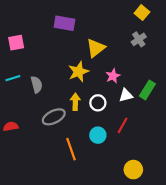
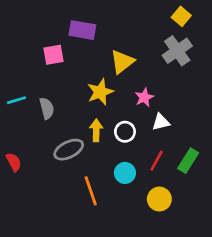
gray cross: (139, 39) -> (177, 51), size x1.5
pink square: (16, 43) -> (54, 55), moved
green rectangle: (147, 90) -> (188, 161), moved
red semicircle: (11, 127) -> (14, 162), turned 72
yellow circle: (133, 170) -> (159, 199), moved

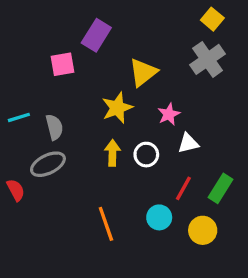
purple rectangle: (82, 30) -> (96, 35), turned -68
gray ellipse: (69, 150) -> (48, 164), moved
cyan circle: (125, 173) -> (159, 217), moved
yellow circle: (159, 199) -> (203, 230), moved

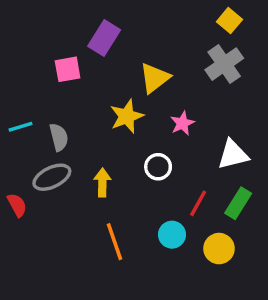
white triangle: (188, 143) -> (233, 155), moved, size x1.4
yellow arrow: (112, 153) -> (102, 182), moved

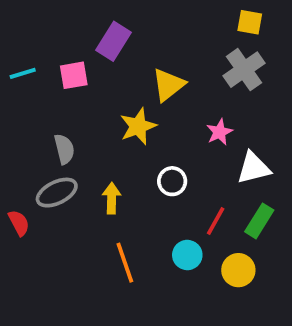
yellow square: (229, 21) -> (250, 22), turned -30
pink star: (182, 123) -> (219, 132), moved
cyan line: (21, 127) -> (23, 73), moved

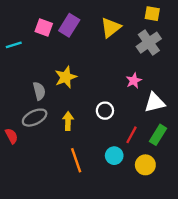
pink square: (74, 75) -> (44, 28), moved, turned 30
yellow triangle: (168, 85) -> (111, 28), moved
yellow star: (138, 126) -> (66, 77), moved

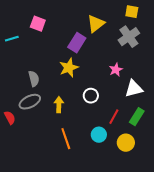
purple rectangle: (69, 25) -> (77, 43), moved
yellow star: (66, 77) -> (69, 68), moved

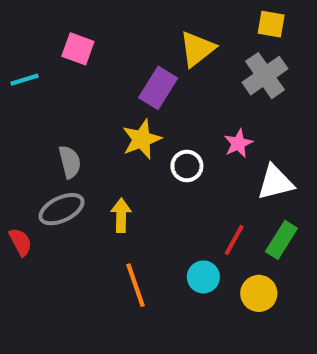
white circle: (91, 96) -> (187, 166), moved

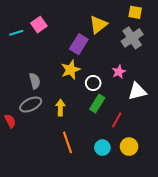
pink square: (78, 49) -> (39, 25), turned 35
cyan line: (25, 80) -> (16, 33), moved
green rectangle: (281, 240) -> (97, 103), moved
cyan circle: (203, 277) -> (102, 148), moved

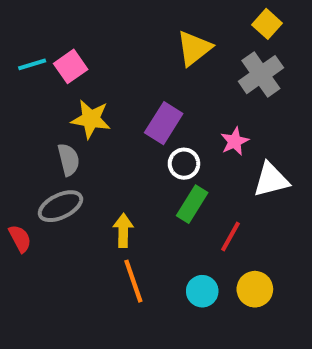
yellow square: (135, 12) -> (267, 24), turned 32
pink square: (39, 25) -> (71, 66), moved
purple rectangle: (79, 44) -> (164, 123), moved
yellow star: (71, 70) -> (91, 119), moved, turned 30
yellow arrow: (60, 108) -> (123, 230), moved

